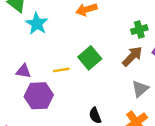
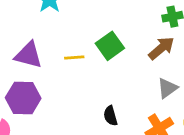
purple triangle: (23, 71) -> (29, 55), size x1.5
purple hexagon: (39, 96) -> (23, 98), moved

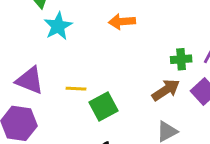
green square: (110, 46) -> (103, 106), moved

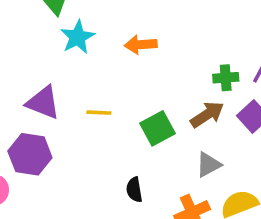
orange arrow: (122, 22) -> (141, 45), moved
green square: (103, 106) -> (157, 128), moved

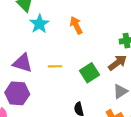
orange arrow: (141, 45) -> (76, 25), turned 72

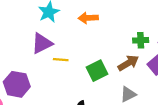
orange arrow: (76, 25) -> (88, 18), turned -72
purple triangle: (23, 63) -> (42, 43), moved, turned -50

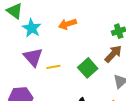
purple triangle: (42, 43) -> (33, 57), turned -30

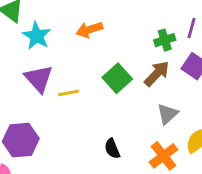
green square: (88, 68) -> (117, 78), moved

